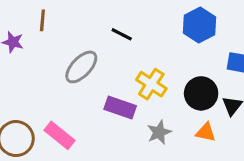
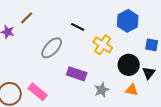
brown line: (42, 20) -> (27, 18), turned 40
yellow cross: (151, 84) -> (103, 45), moved

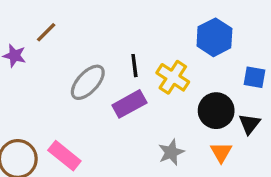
black line: (78, 27) -> (134, 66), moved, turned 56
purple rectangle: (77, 74) -> (129, 104), moved, turned -48
orange triangle: (132, 90) -> (221, 152), turned 48

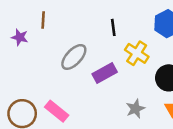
brown line: (46, 32) -> (43, 20), turned -42
black line: (134, 66) -> (113, 27), moved

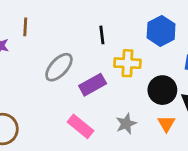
yellow cross: (137, 53) -> (127, 63), turned -30
pink rectangle: (57, 111) -> (80, 126), moved

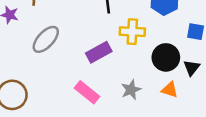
gray ellipse: (59, 67) -> (46, 39), moved
orange triangle: (166, 124) -> (170, 90), turned -42

